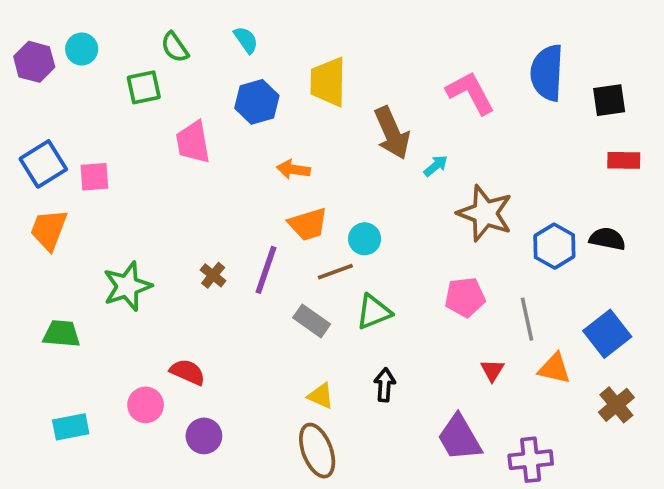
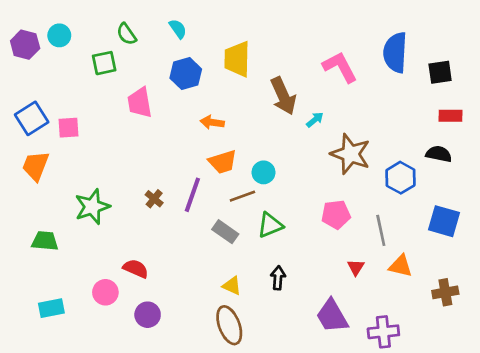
black semicircle: (607, 239) -> (439, 154), moved
blue square: (607, 334) -> (444, 221), moved, turned -36
brown cross: (616, 405) -> (445, 292), turned 30

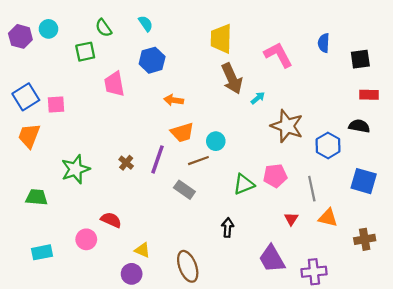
blue semicircle: (395, 53) -> (324, 43), size x0.6
yellow trapezoid: (237, 59) -> (221, 39), moved
green triangle: (270, 225) -> (244, 184), moved
yellow triangle: (232, 286) -> (142, 250), moved
purple circle: (148, 315) -> (132, 274), moved

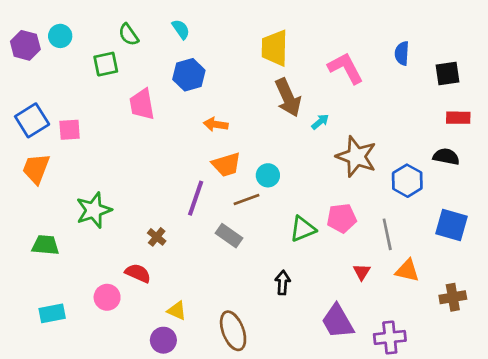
brown cross: (126, 163) -> (157, 237), moved

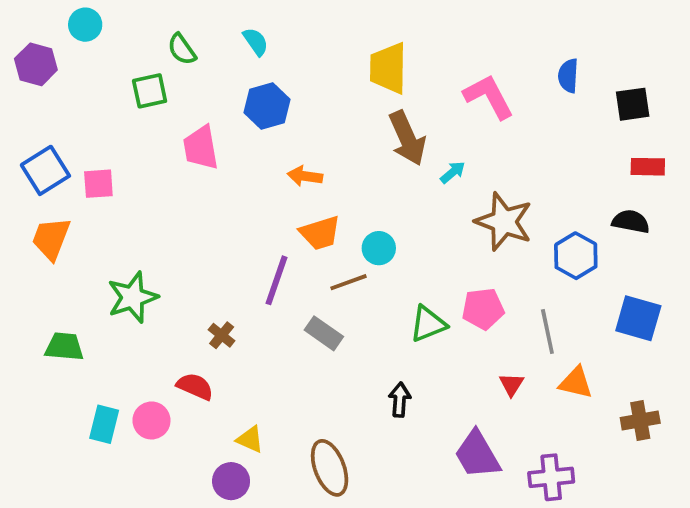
cyan circle: (60, 36) -> (85, 25), moved
cyan rectangle: (52, 313) -> (104, 424), moved, turned -65

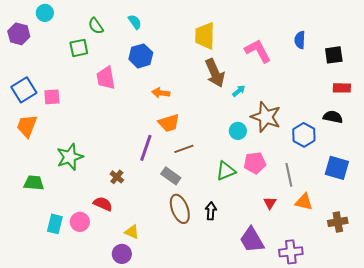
cyan circle: (379, 248) -> (238, 131), moved
brown ellipse: (330, 468) -> (180, 209), moved

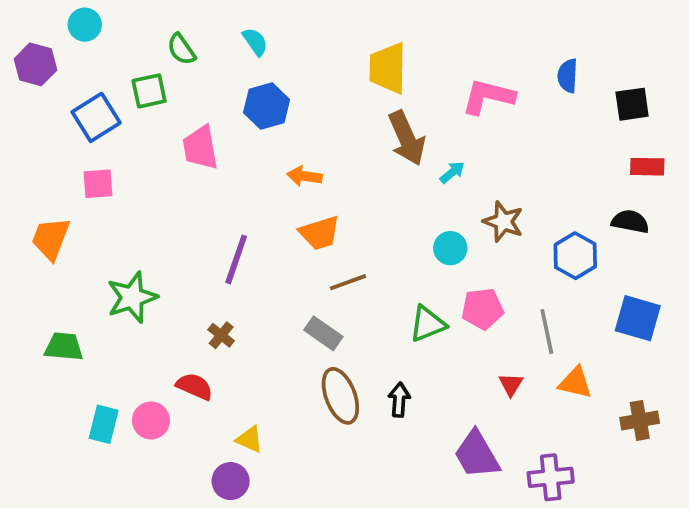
pink L-shape: (258, 51) -> (488, 97), turned -48
blue square: (24, 90) -> (96, 117), moved
brown star: (266, 117) -> (503, 222), size x0.7
purple line: (146, 148) -> (236, 259), moved

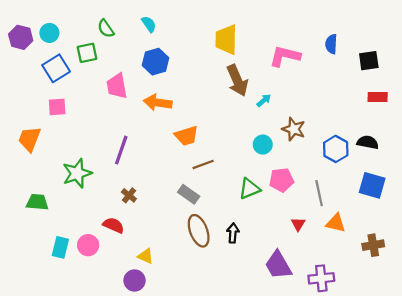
cyan circle: (85, 25) -> (49, 33), moved
orange arrow: (304, 176) -> (158, 103), moved, size x1.4
black semicircle: (630, 222) -> (368, 142), moved
purple line: (236, 259) -> (121, 150), moved

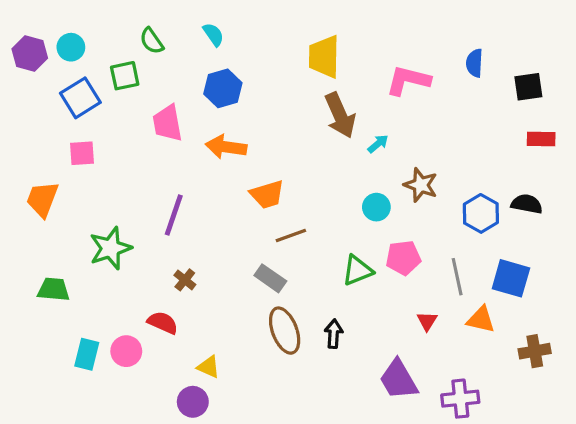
blue square: (372, 185) -> (511, 278), moved

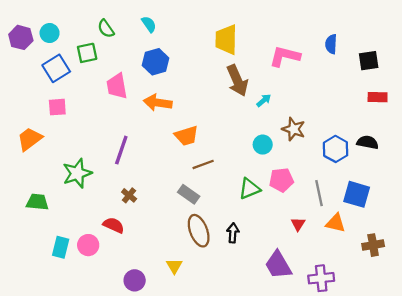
orange trapezoid: (42, 199) -> (30, 139), turned 32
yellow triangle: (209, 367) -> (174, 266), moved, turned 35

